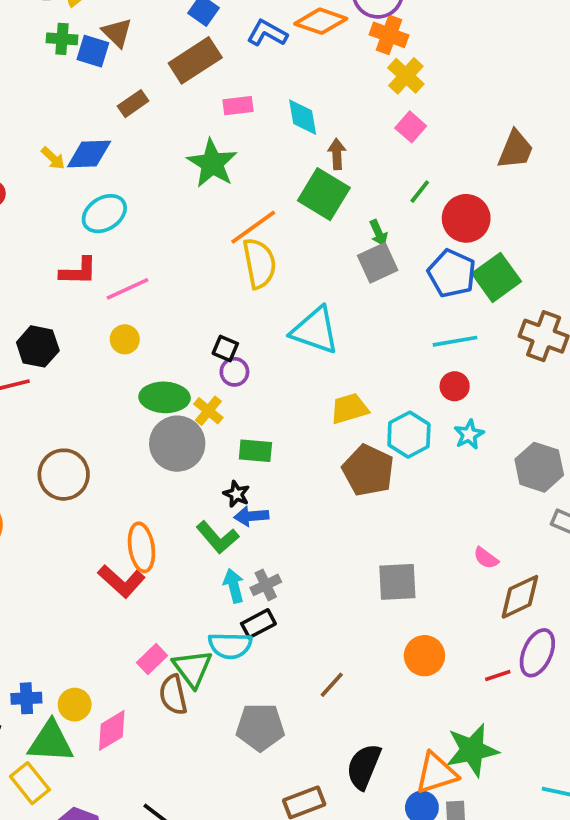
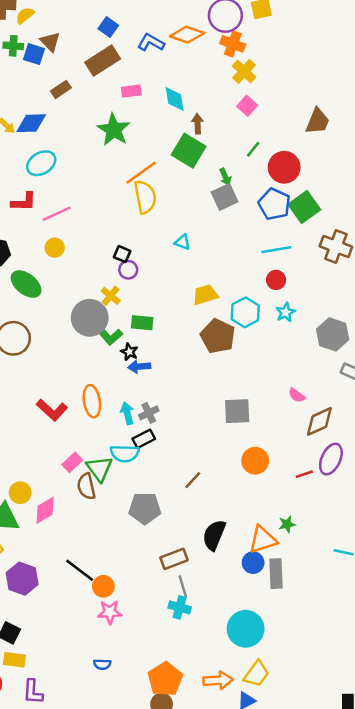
cyan triangle: (315, 330) -> (183, 242), size x0.5
green ellipse: (165, 397) -> (26, 284), moved, turned 36
green L-shape: (217, 537) -> (108, 335), moved
orange ellipse: (141, 547) -> (92, 401), moved
green star: (472, 750) -> (287, 524), size x0.5

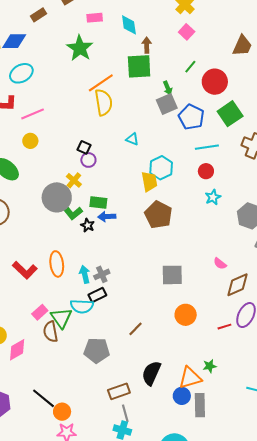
green square: (189, 151) -> (139, 66), turned -36
blue pentagon: (274, 204) -> (191, 117), moved
yellow trapezoid: (205, 295) -> (149, 181), turned 95
cyan hexagon: (245, 312) -> (161, 168), moved
blue arrow: (139, 367) -> (107, 217), moved

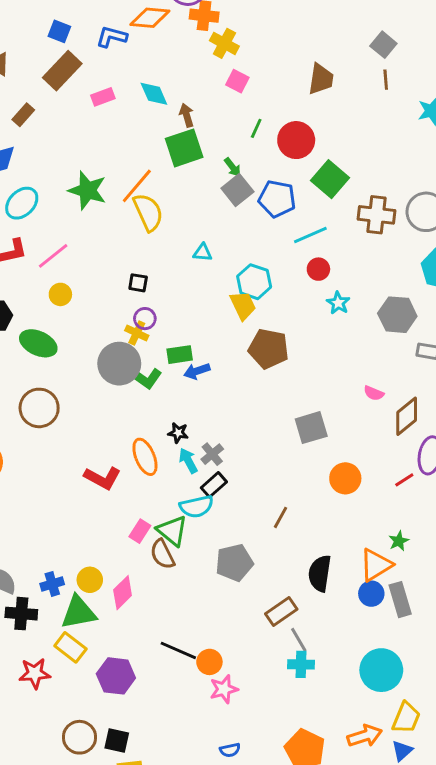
green star: (80, 48) -> (87, 190), moved
purple circle: (88, 160) -> (145, 319), moved
black star: (88, 225) -> (178, 433), moved

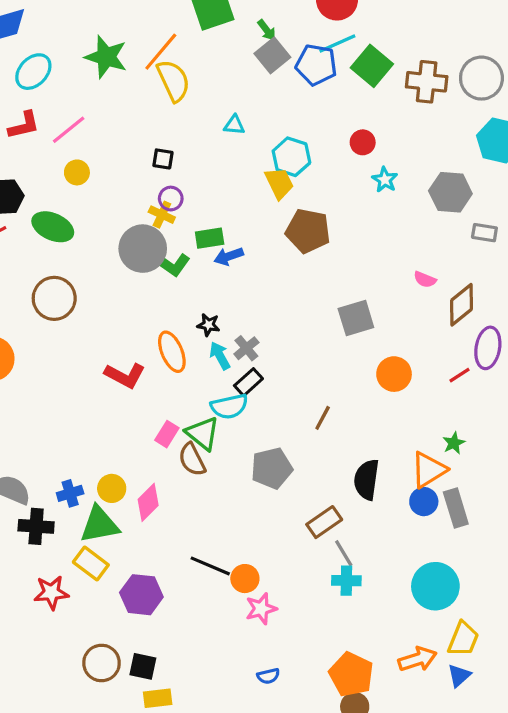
green square: (330, 179) -> (372, 66), moved
cyan line: (310, 235) -> (337, 44), moved

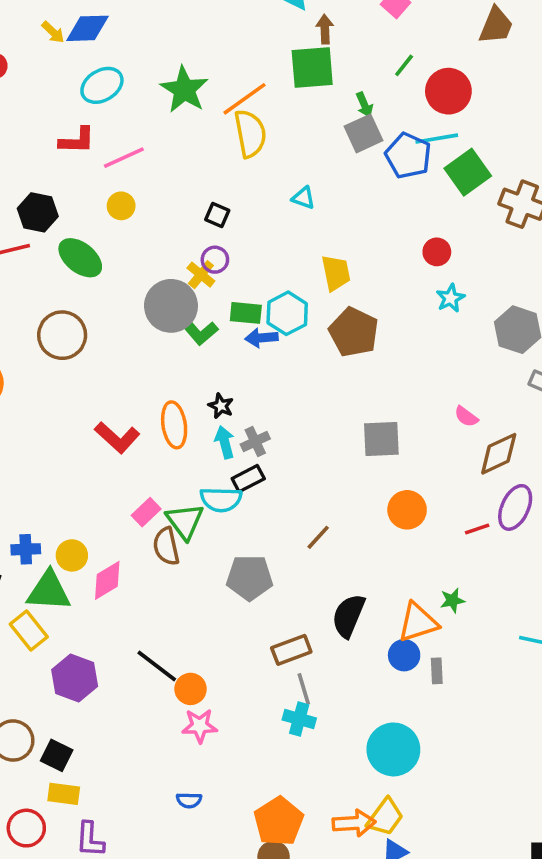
cyan hexagon: (291, 157) -> (287, 313), moved
gray rectangle: (456, 508) -> (437, 671), size x0.6
yellow trapezoid: (463, 639) -> (385, 817), moved

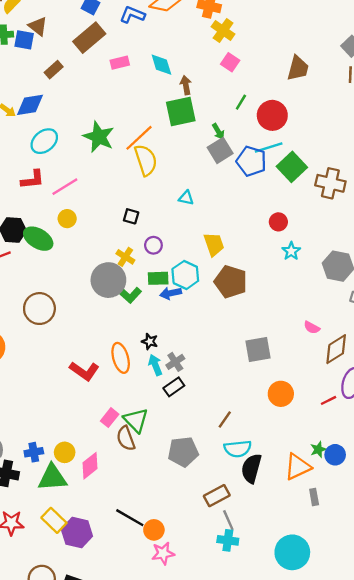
green ellipse: (80, 258) -> (38, 239), moved
purple circle: (215, 260) -> (153, 245), moved
cyan semicircle: (221, 499) -> (238, 449), moved
yellow rectangle: (29, 630) -> (54, 520), moved
blue circle: (404, 655) -> (335, 455), moved

